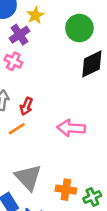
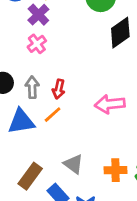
pink cross: (13, 61) -> (37, 44), turned 36
gray triangle: (28, 177) -> (73, 164), size x0.7

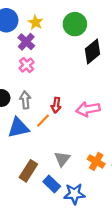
red arrow: (59, 89) -> (56, 105), moved
gray triangle: (73, 164) -> (62, 159), turned 35
orange cross: (116, 170) -> (96, 161), turned 35

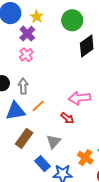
red arrow: (56, 105) -> (67, 118), moved, turned -64
orange cross: (96, 161) -> (85, 158), moved
brown rectangle: (28, 171) -> (24, 138), moved

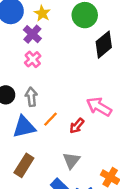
pink arrow: (80, 98) -> (99, 107), turned 40
red arrow: (67, 118) -> (77, 126), moved, turned 96
brown rectangle: (24, 138) -> (24, 165), moved

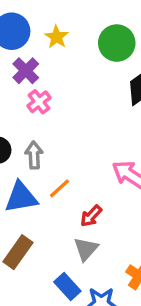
purple cross: (32, 34) -> (26, 71), moved
red arrow: (77, 126) -> (91, 216), moved

